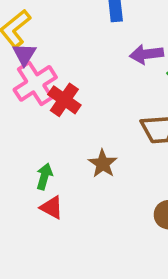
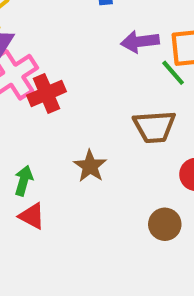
red cross: (64, 100) -> (46, 93), turned 32

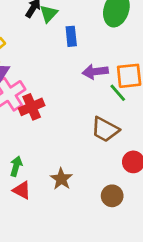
brown trapezoid: (154, 127) -> (105, 129), turned 32
brown star: (90, 166) -> (61, 179), moved

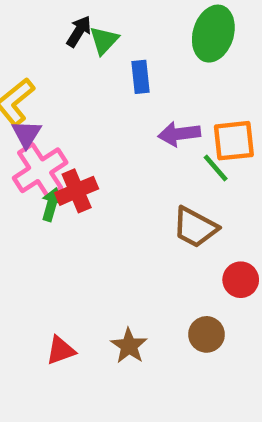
green arrow: (16, 166) -> (52, 205), moved
brown star: (61, 179) -> (129, 346), moved
red triangle: (22, 190) -> (61, 350), moved, turned -48

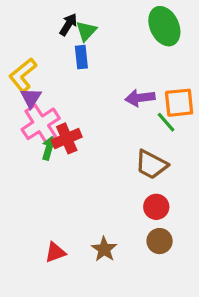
green ellipse: (213, 34) -> (164, 26), turned -42
blue rectangle: (140, 77) -> (81, 57), moved
red circle: (241, 280) -> (156, 207), moved

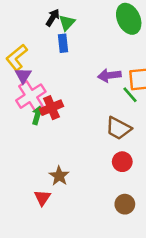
brown circle: (160, 241) -> (125, 204), moved
brown star: (104, 249) -> (59, 176), moved
red triangle: (55, 252) -> (42, 198), turned -36

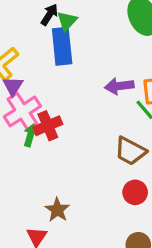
blue rectangle: (63, 43) -> (62, 46), size x1.6

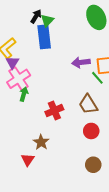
red cross: (48, 126) -> (54, 111), moved
brown trapezoid: (130, 151) -> (88, 104), turned 30

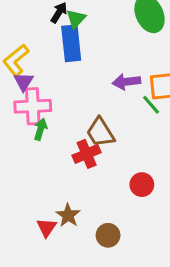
pink cross: (19, 79) -> (33, 106), turned 30
brown trapezoid: (88, 104) -> (100, 132), moved
brown star: (41, 142) -> (68, 215), moved
brown circle: (93, 165) -> (108, 235), moved

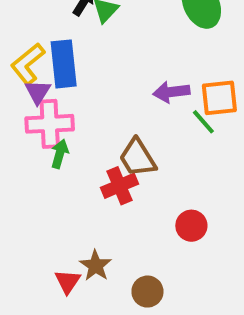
blue rectangle: (71, 43) -> (64, 64), moved

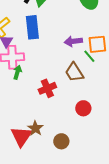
blue rectangle: (64, 64) -> (32, 27), moved
brown trapezoid: (137, 158) -> (74, 72), moved
red triangle: (68, 282) -> (21, 136), size x1.6

